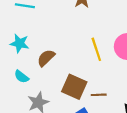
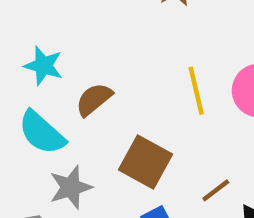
cyan semicircle: (22, 77) -> (42, 133), size x1.6
brown line: (99, 95) -> (216, 190), moved, turned -40

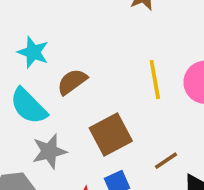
brown square: (145, 162) -> (111, 135), turned 30

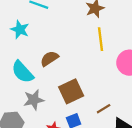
cyan star: (33, 52) -> (20, 30), moved
yellow line: (155, 80) -> (100, 39), moved

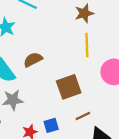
brown square: (71, 91) -> (69, 87), moved

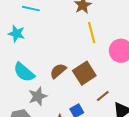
brown semicircle: (33, 60) -> (58, 71), moved

